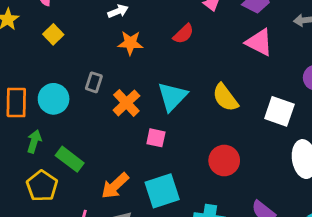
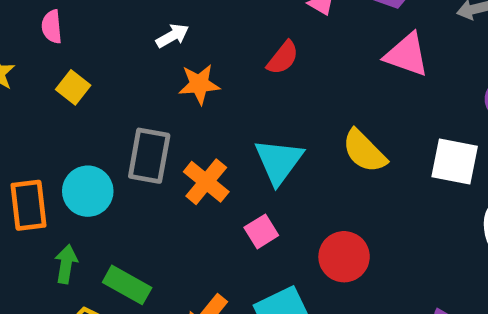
gray rectangle: (94, 82) -> (149, 156), size x1.6
pink square: (156, 138) -> (261, 231), turned -36
red circle: (224, 160) -> (344, 257), moved

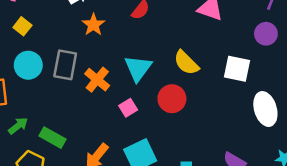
orange star: (199, 84) -> (93, 25), turned -30
cyan circle: (88, 191) -> (28, 65), moved
red circle: (344, 257) -> (172, 99), moved
green arrow: (66, 264) -> (18, 126), turned 42

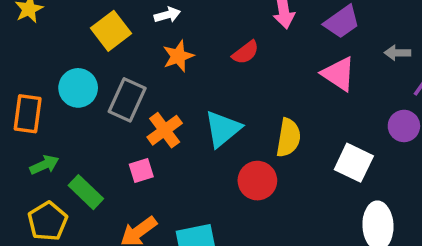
yellow square: (22, 26) -> (111, 31), moved, size x1.5
yellow semicircle: (186, 63) -> (288, 138), turned -140
pink square: (128, 108) -> (141, 170), moved

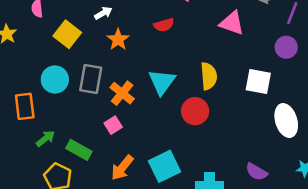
red semicircle: (246, 52) -> (164, 25), turned 36

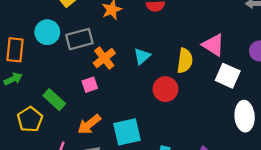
pink triangle: (232, 23) -> (213, 45), moved
gray rectangle: (91, 79) -> (79, 39), turned 52
cyan triangle: (162, 82) -> (142, 56), size x0.7
green arrow: (45, 139) -> (13, 79), moved

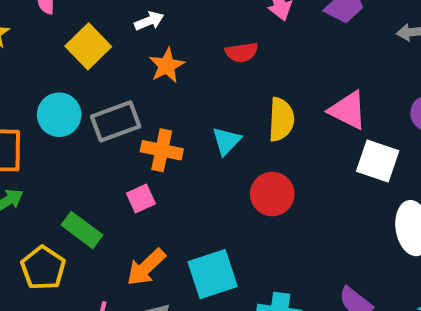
orange cross: (104, 58) -> (162, 150), turned -35
yellow semicircle: (185, 61) -> (281, 119), moved

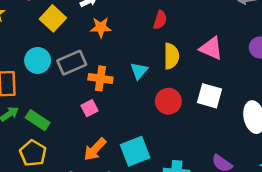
red semicircle: (242, 52) -> (160, 20), moved, turned -60
orange star: (167, 66) -> (101, 27), turned 30
white square: (378, 161) -> (209, 96), moved
green rectangle: (82, 230) -> (38, 120), moved

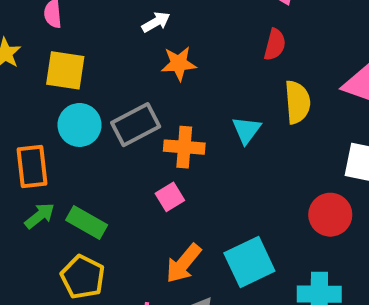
yellow square: (53, 18) -> (65, 70), moved, turned -30
red circle: (168, 101) -> (330, 215), moved

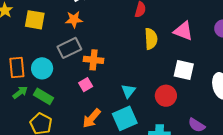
orange star: (179, 64) -> (74, 19), moved
cyan circle: (79, 125) -> (42, 68), moved
cyan triangle: (246, 130) -> (128, 91), moved

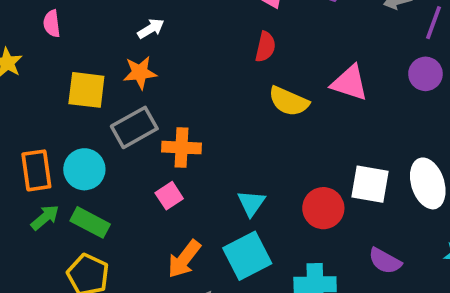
yellow square: (35, 20) -> (86, 90), moved
yellow semicircle: (151, 39) -> (289, 101), turned 120
white square: (184, 70) -> (370, 184), moved

